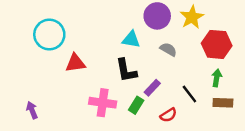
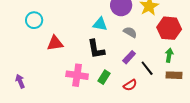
cyan circle: (49, 35) -> (34, 20), size x0.7
purple rectangle: (152, 88) -> (129, 57), moved

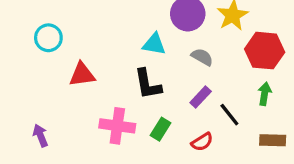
brown rectangle: (174, 75) -> (273, 140), moved
purple arrow: (20, 81) -> (40, 135), moved

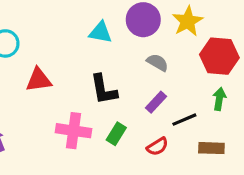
cyan triangle: (154, 44) -> (100, 32), moved
black line: (229, 115) -> (184, 120), turned -75
brown rectangle: (273, 140) -> (211, 148), moved

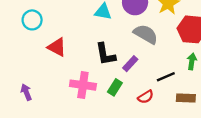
gray semicircle: (157, 62) -> (146, 34), size x1.5
red triangle: (39, 80) -> (57, 47), turned 36
purple rectangle: (156, 102) -> (130, 64), moved

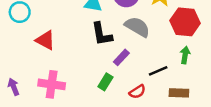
black L-shape: (105, 54) -> (102, 34), moved
pink cross: (83, 85) -> (52, 84), moved

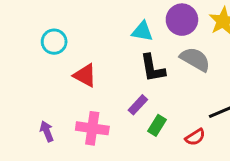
purple rectangle: (121, 57) -> (138, 105), moved

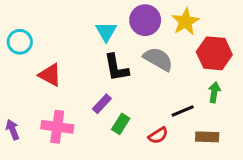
cyan triangle: (142, 31) -> (106, 32), turned 50

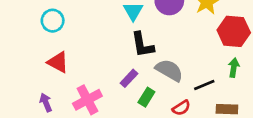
gray semicircle: (158, 59) -> (169, 70), moved
red triangle: (50, 75) -> (58, 62), moved
pink cross: (57, 127) -> (87, 100), turned -36

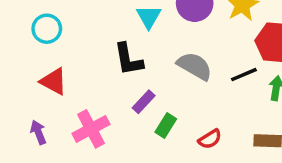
black L-shape: (142, 45) -> (128, 59), moved
gray semicircle: (169, 70) -> (195, 66), moved
black line: (204, 85) -> (244, 75), moved

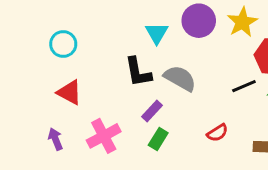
gray semicircle: (195, 66) -> (180, 78), moved
green rectangle: (166, 126) -> (158, 139), moved
red semicircle: (210, 139) -> (217, 133), moved

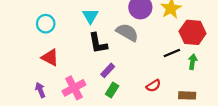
cyan triangle: (157, 33) -> (90, 16), moved
gray semicircle: (180, 78) -> (127, 32), moved

